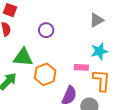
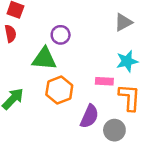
green triangle: (23, 57) -> (44, 59), moved

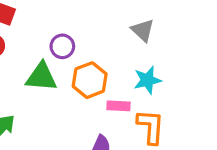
gray triangle: (123, 22) -> (143, 30), turned -48
orange hexagon: (59, 90) -> (90, 80), moved

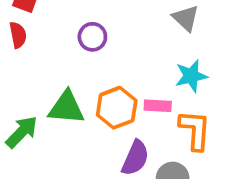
green triangle: (41, 77) -> (66, 108), moved
orange hexagon: (90, 80) -> (117, 108), moved

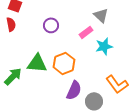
pink rectangle: (158, 106) -> (86, 32), moved, turned -40
orange L-shape: (195, 130) -> (117, 84), moved, turned 140

